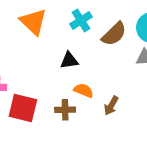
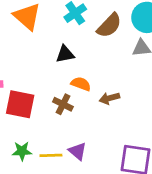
brown arrow: (111, 106) -> (109, 98), turned 48
brown cross: (65, 110) -> (63, 104), turned 30

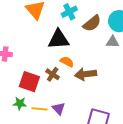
black triangle: (65, 54) -> (59, 39), size x1.6
brown arrow: (109, 98) -> (86, 74), size x1.5
red square: (20, 104) -> (29, 82), moved

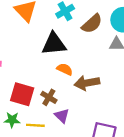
brown cross: (53, 74) -> (49, 97), moved
purple triangle: (59, 108) -> (62, 116), moved

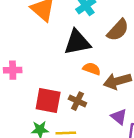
brown semicircle: (92, 24) -> (118, 30), moved
purple triangle: (62, 116) -> (119, 117), moved

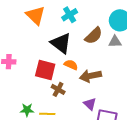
black triangle: (77, 42) -> (61, 43), turned 45
red square: (48, 101) -> (45, 70), moved

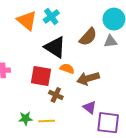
cyan cross: (70, 15) -> (51, 16), moved

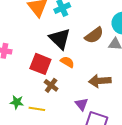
brown arrow: (88, 78) -> (100, 81), moved

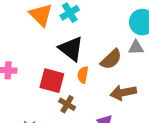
brown semicircle: (94, 35) -> (111, 59), moved
orange semicircle: (67, 62) -> (83, 75), turned -104

